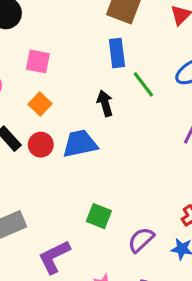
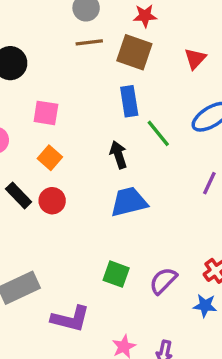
blue trapezoid: (80, 144) -> (129, 202), moved
purple semicircle: (141, 240) -> (163, 281), moved
purple L-shape: (54, 257) -> (70, 319), turned -138

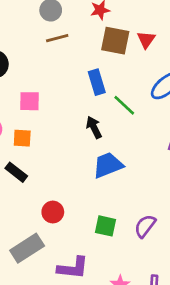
brown square: (134, 52) -> (115, 41), moved
orange square: (50, 158) -> (22, 138), moved, turned -30
red circle: (52, 201) -> (53, 212), moved

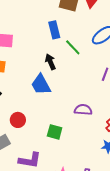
blue trapezoid: (108, 165) -> (41, 85), moved, turned -100
purple semicircle: (145, 226) -> (83, 110), moved, turned 54

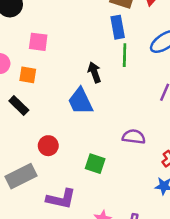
blue rectangle: (54, 30) -> (118, 27), moved
green line: (73, 47) -> (125, 55), turned 42

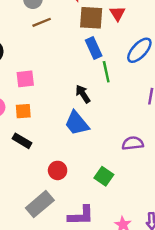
green square: (95, 164) -> (104, 176), turned 30

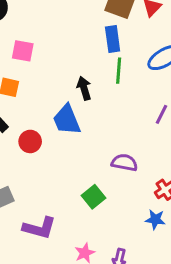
red circle: (58, 170) -> (30, 141), moved
green square: (104, 176) -> (93, 197), moved

